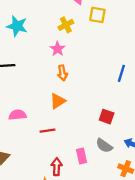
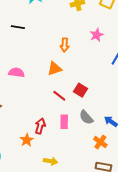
pink star: (57, 49) -> (97, 35), moved
red square: (107, 117) -> (81, 90), moved
red line: (48, 131) -> (59, 96), moved, turned 32

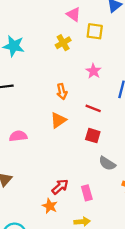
red line: (59, 96) -> (93, 108), moved
pink rectangle: (64, 122) -> (87, 193), moved
red arrow: (40, 126) -> (60, 187), turned 49

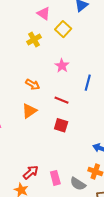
yellow square: (95, 31) -> (63, 29), turned 35
orange arrow: (62, 92) -> (33, 84), turned -48
gray semicircle: (107, 163) -> (78, 184), moved

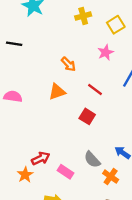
yellow square: (63, 29) -> (116, 25), moved
pink rectangle: (55, 178) -> (66, 172), turned -56
gray semicircle: (78, 184) -> (92, 160), moved

